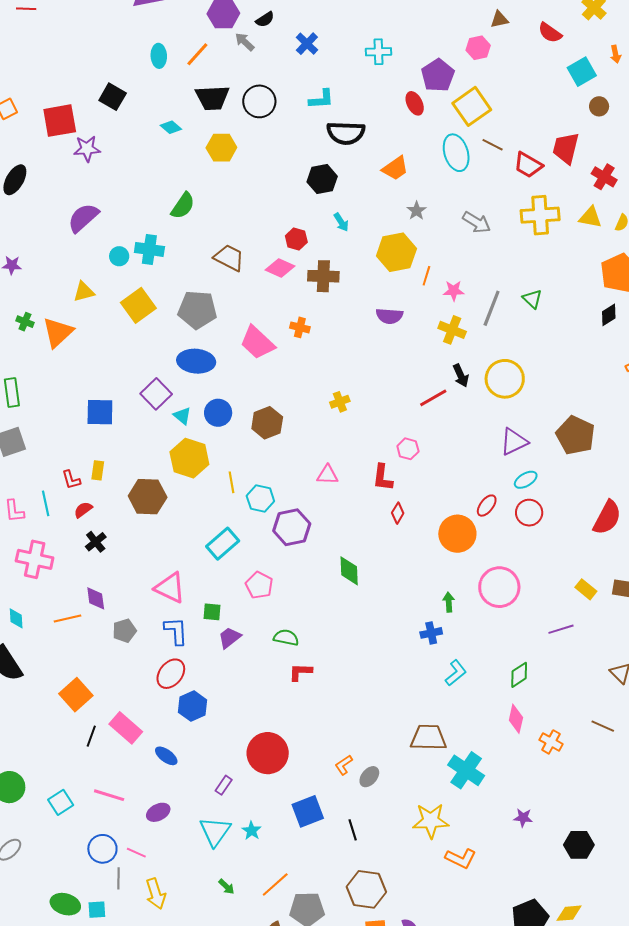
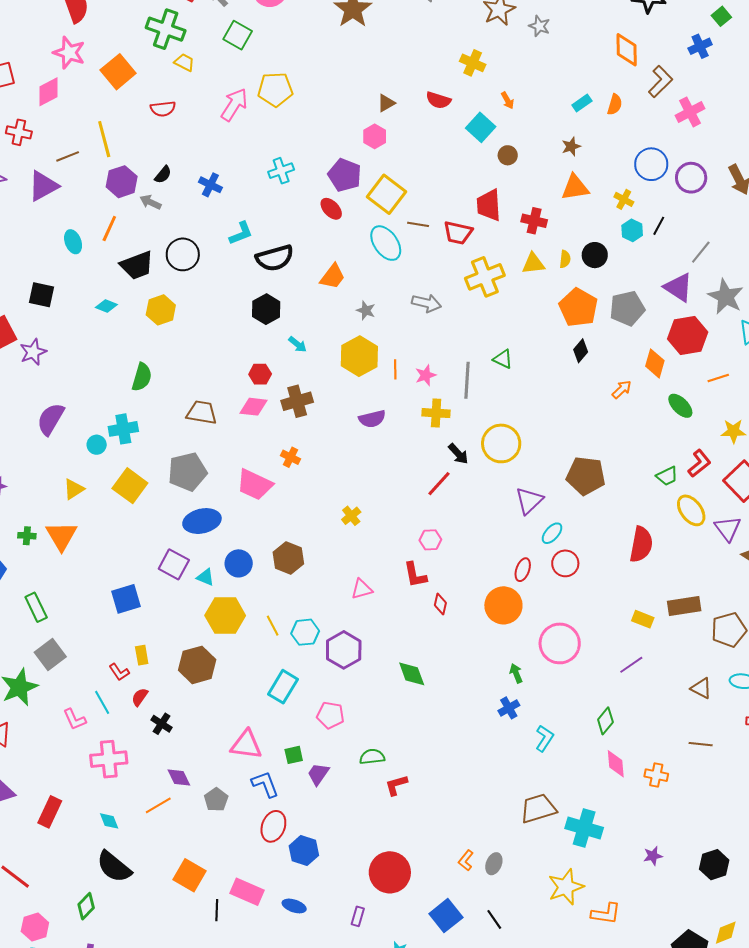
orange cross: (300, 327) -> (290, 457), turned 30

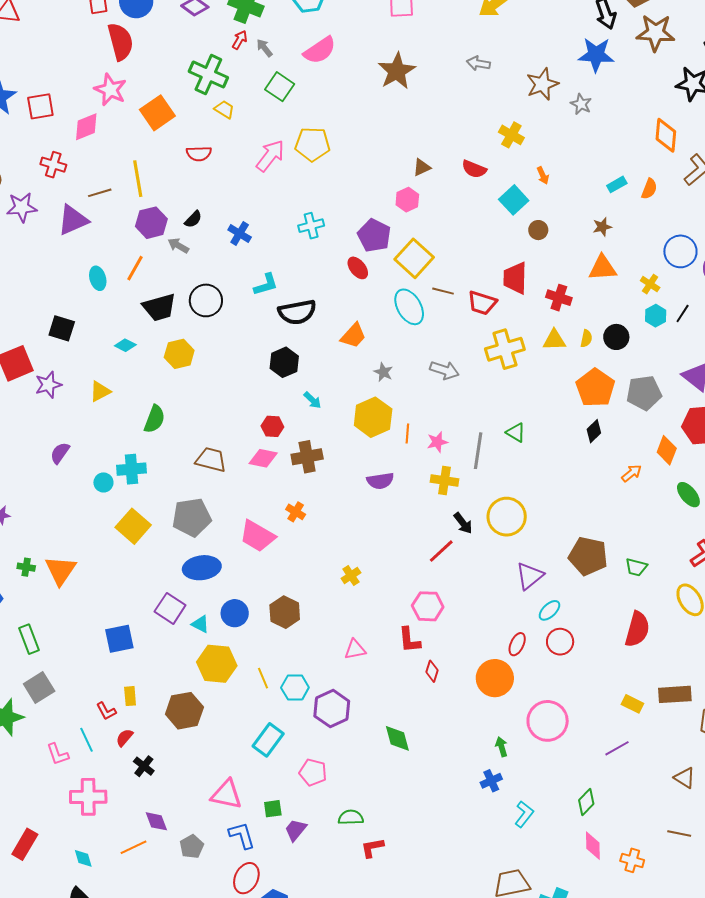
purple semicircle: (51, 419) -> (60, 453), size x0.7
green trapezoid: (667, 476) -> (636, 567), moved, turned 35
yellow triangle: (74, 489) -> (100, 391), moved
pink hexagon: (430, 540) -> (428, 606), size x1.4

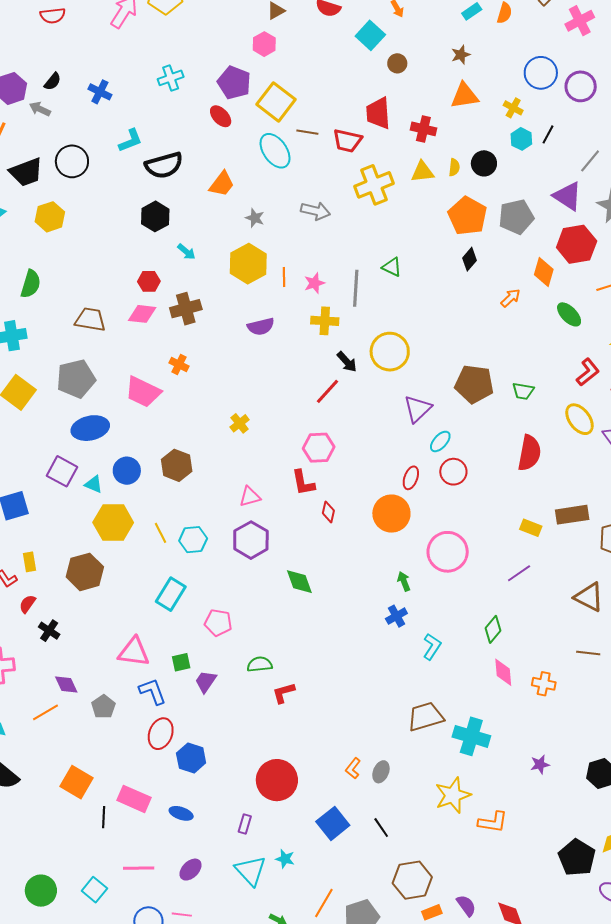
purple hexagon: (332, 709) -> (251, 540), moved
brown triangle: (685, 778) -> (589, 597), size x1.4

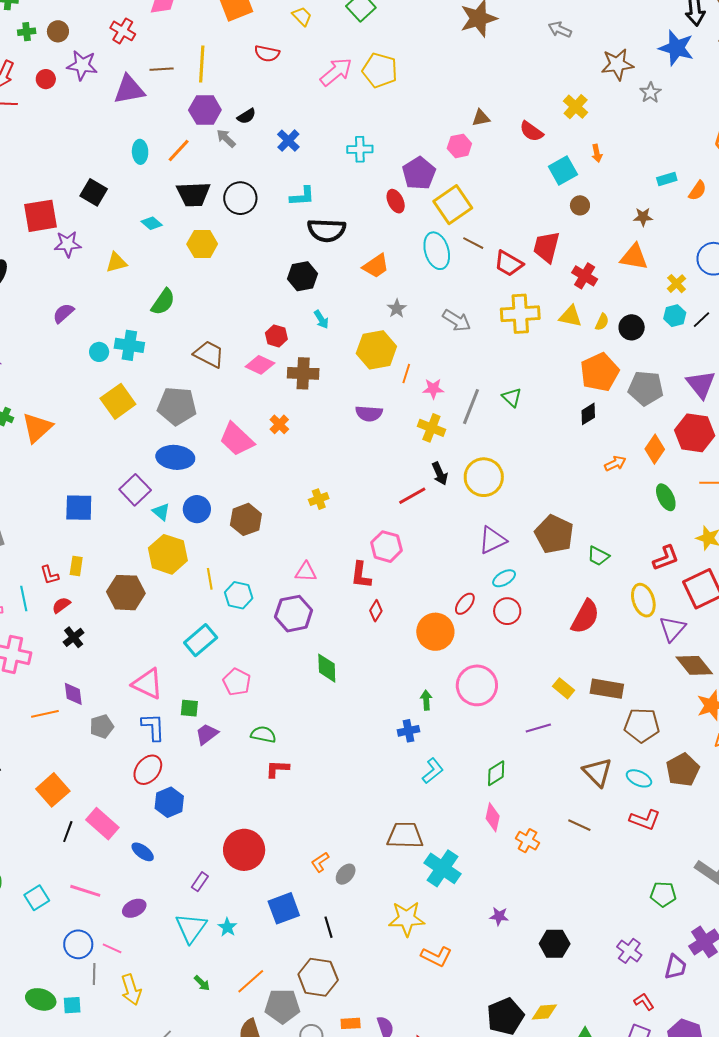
brown hexagon: (412, 880) -> (318, 977), moved

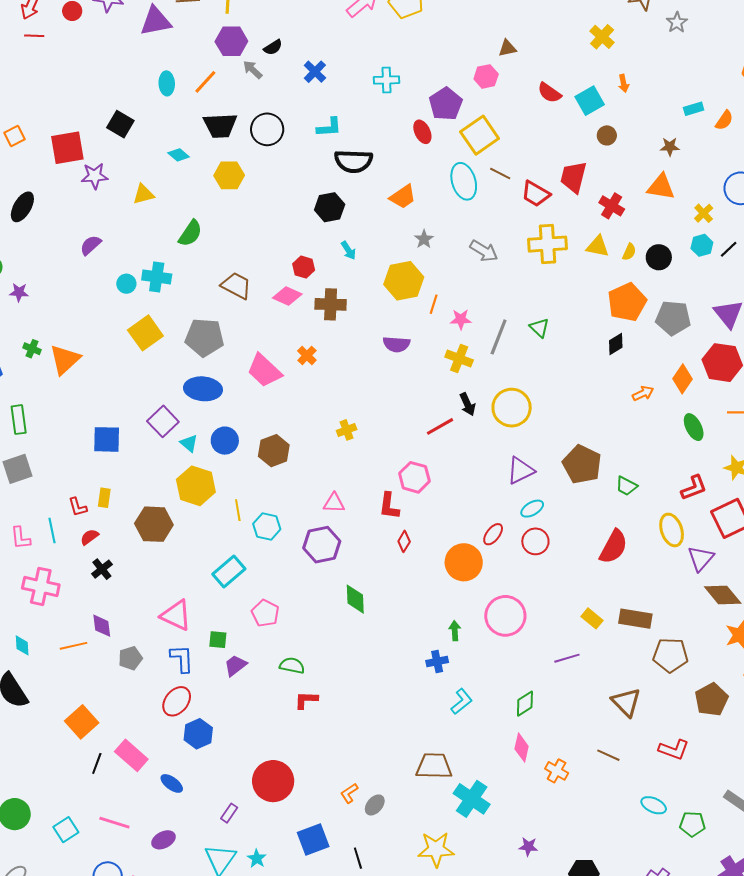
red semicircle: (531, 131) -> (549, 93), moved
cyan ellipse: (639, 778) -> (654, 805), moved

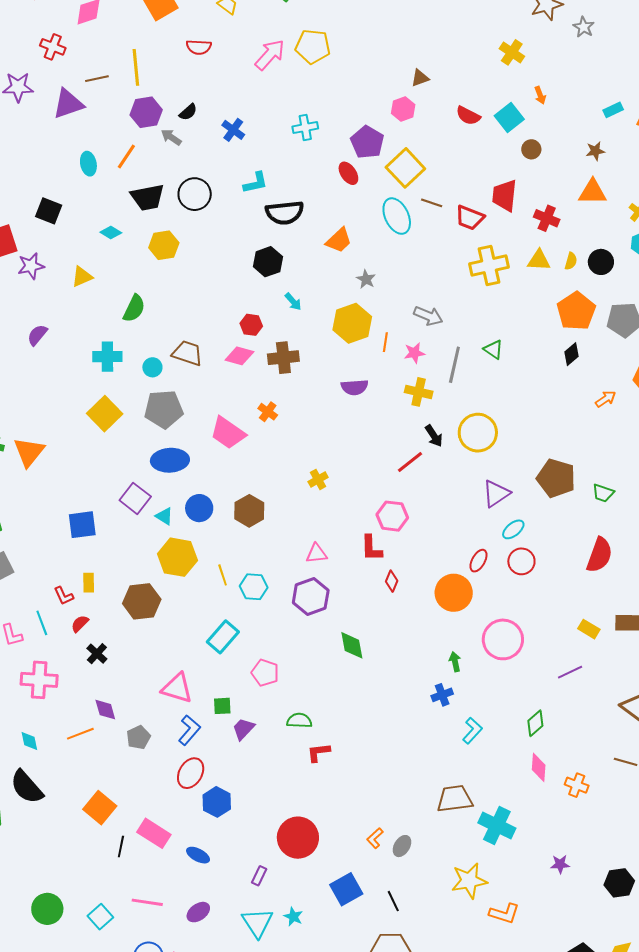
gray arrow: (484, 251) -> (428, 316), moved
cyan circle: (126, 284) -> (152, 367), moved
blue L-shape: (182, 659) -> (189, 730), turned 52

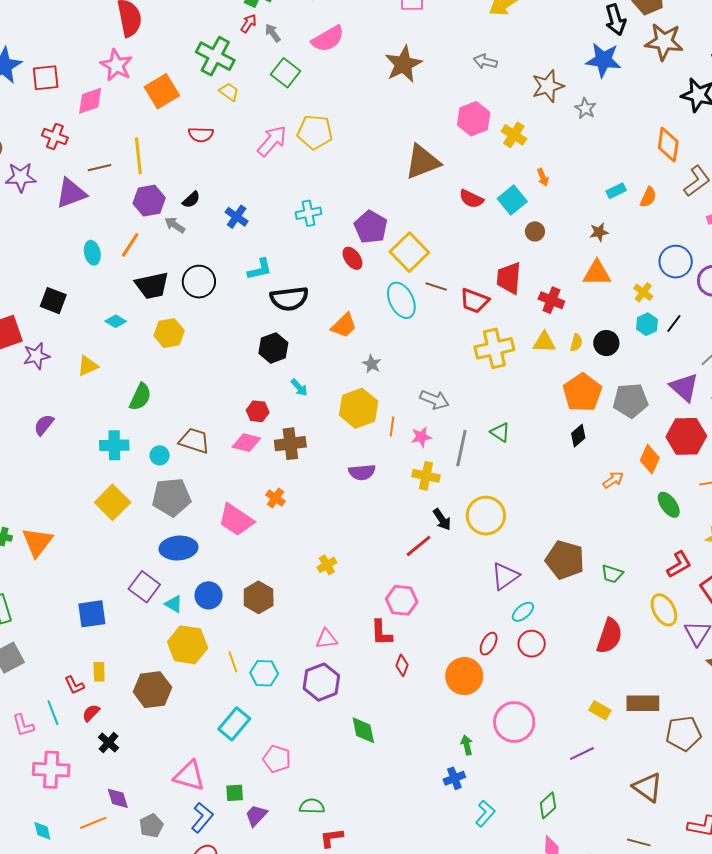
brown triangle: (420, 78) -> (422, 162), size x2.0
pink hexagon: (403, 109) -> (474, 119), moved, size x1.4

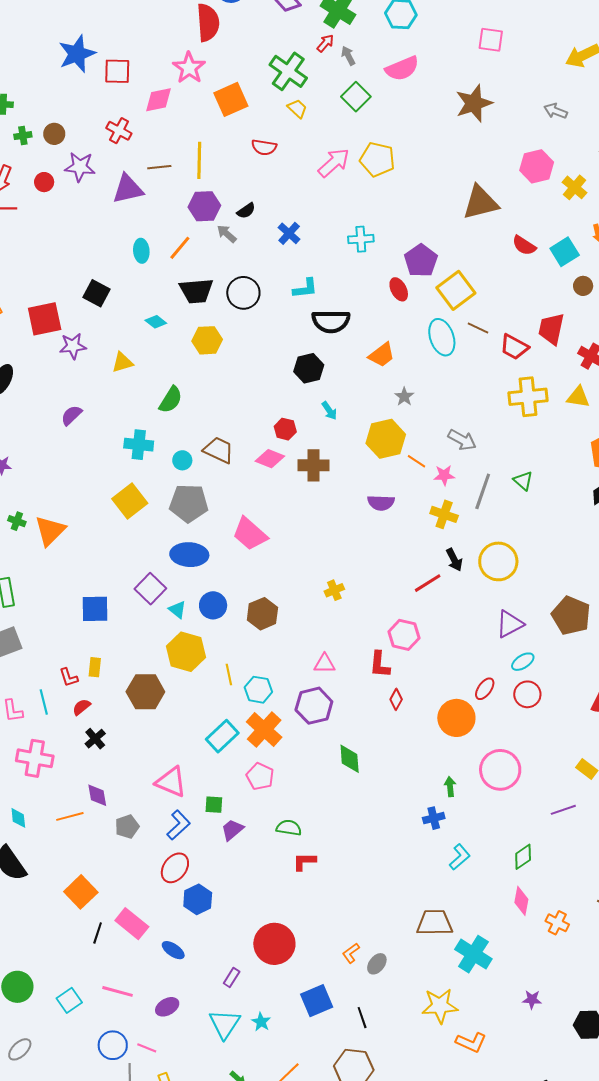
orange line: (392, 427) -> (417, 461), turned -72
orange cross: (275, 498) -> (264, 730), moved, size x1.8

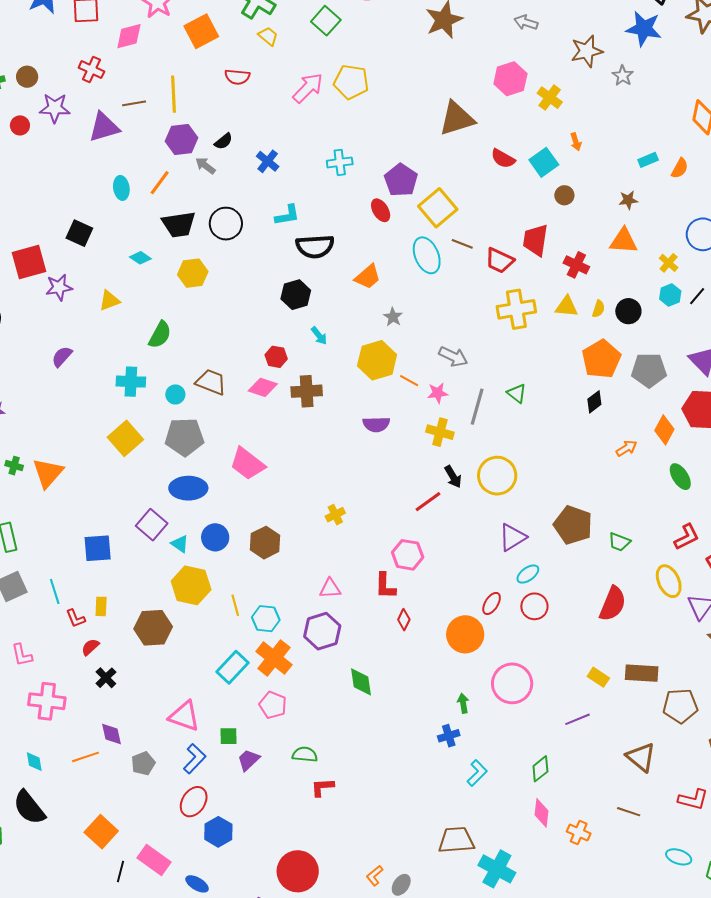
cyan line: (44, 702) -> (55, 591), moved

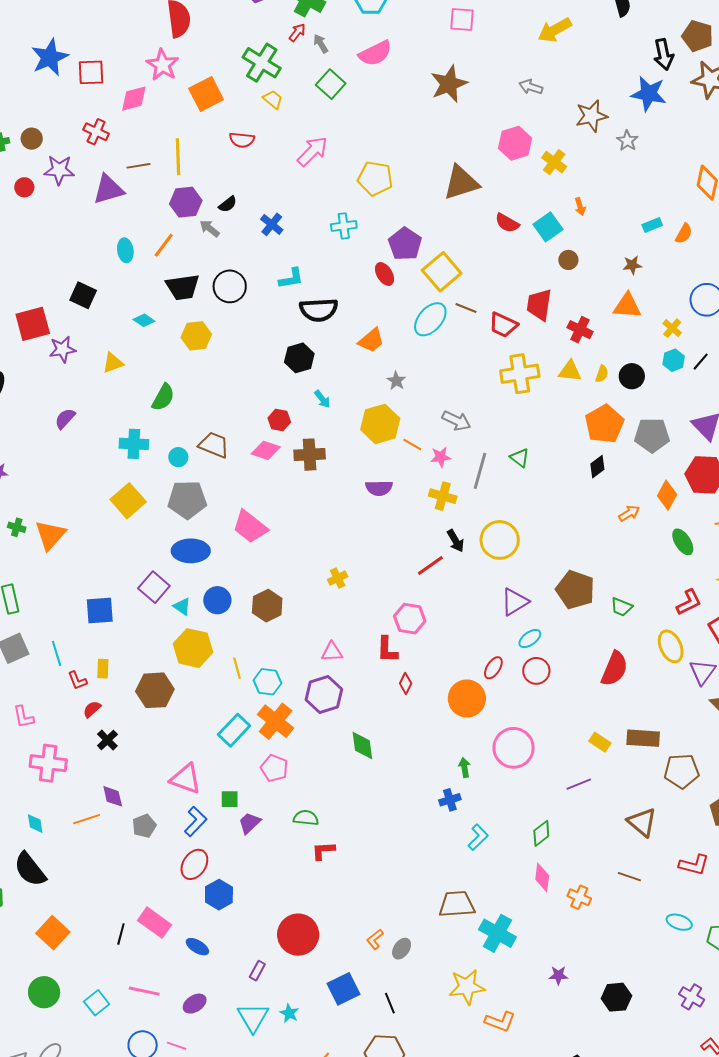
yellow pentagon: (351, 82) -> (375, 178), moved
cyan ellipse: (427, 255) -> (430, 319), turned 63
orange square: (101, 832) -> (53, 933), moved

